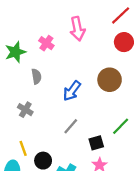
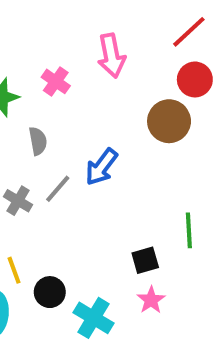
brown circle: (110, 80) -> (169, 121), moved
gray line: (71, 126) -> (58, 189), moved
green line: (121, 126) -> (189, 230), turned -48

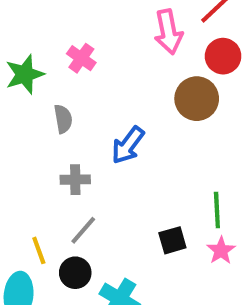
pink arrow: (111, 56) -> (168, 32), moved
gray line: (58, 189) -> (83, 230), moved
gray cross: (18, 201) -> (75, 180), moved, turned -32
pink star: (151, 300) -> (221, 250), moved

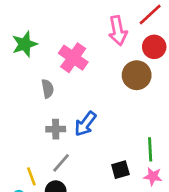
pink cross: (81, 58) -> (73, 58), moved, size x1.5
green star: (25, 74) -> (25, 44), moved
blue arrow: (128, 145) -> (85, 124), moved
pink star: (221, 250) -> (153, 176), turned -30

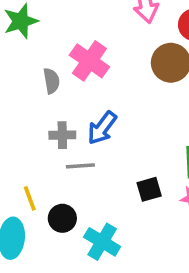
pink cross: (73, 58) -> (89, 61), moved
gray line: (61, 163) -> (80, 166), moved, turned 45

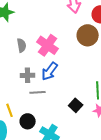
pink cross: (89, 61) -> (48, 45), moved
black square: (149, 189) -> (76, 105), turned -32

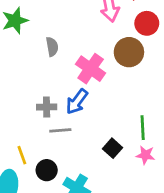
gray semicircle: (22, 45) -> (52, 47), moved
pink cross: (48, 45) -> (91, 69), moved

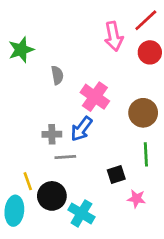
brown circle: (129, 52) -> (143, 113), moved
black square: (112, 148) -> (116, 174), turned 30
pink star: (145, 155) -> (136, 199), moved
black circle: (47, 170) -> (52, 196), size x1.4

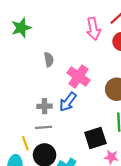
green star: (21, 50) -> (21, 28), moved
gray line: (65, 157) -> (43, 127), moved
black square: (116, 174) -> (95, 138), size x1.5

